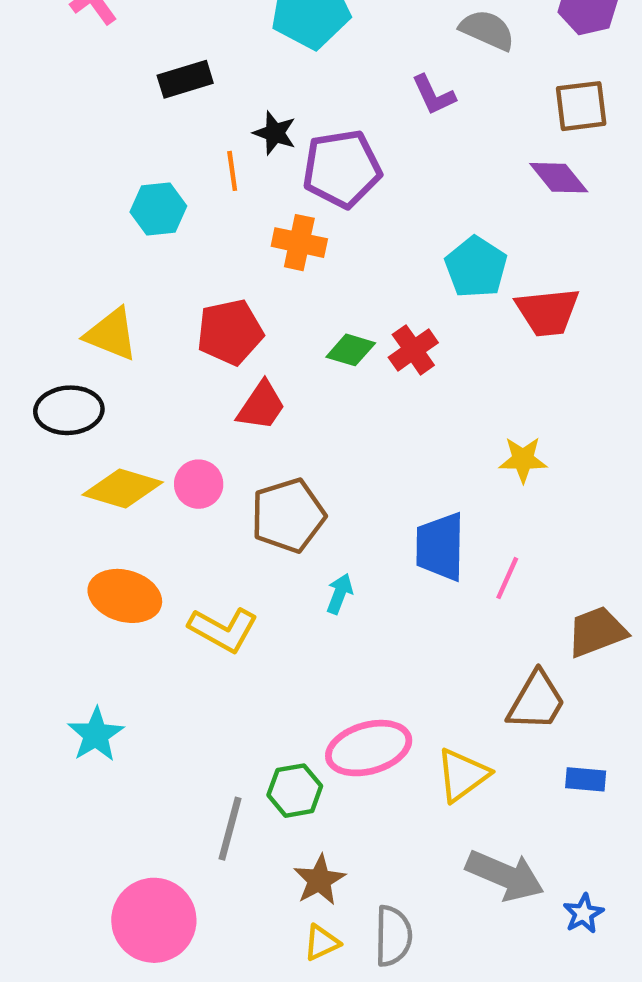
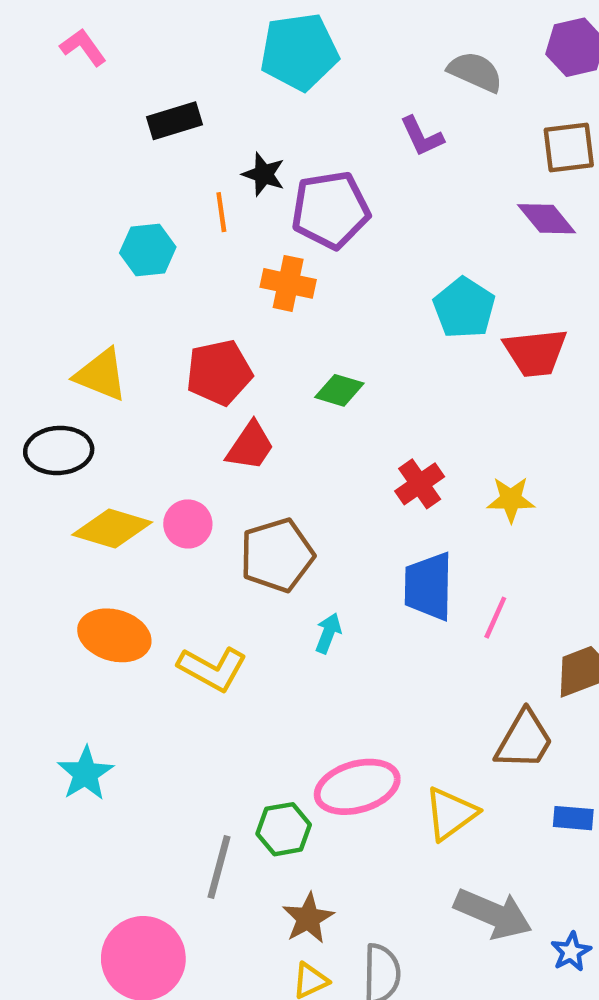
red cross: (413, 350) -> (420, 484), moved

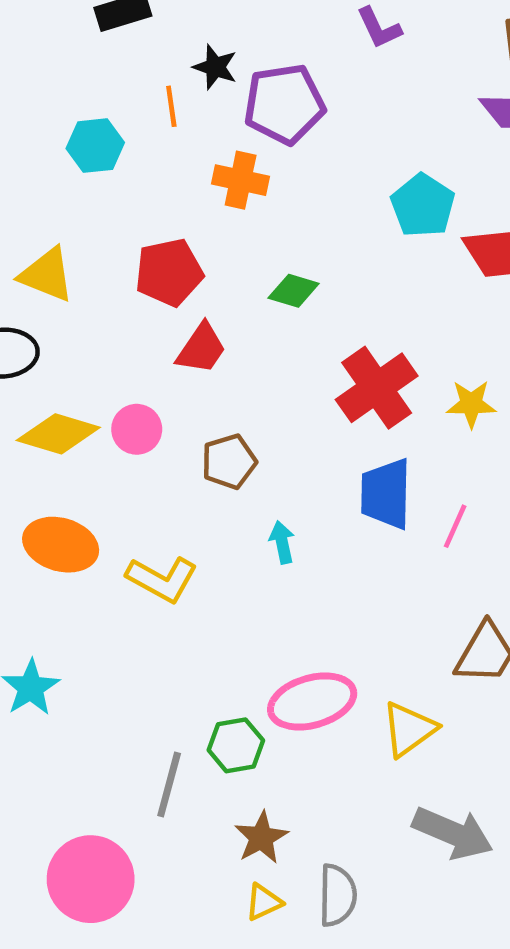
red cross: (420, 484) -> (377, 388), size x1.6
brown pentagon: (277, 555) -> (229, 462), size x0.7
cyan arrow: (328, 633) -> (282, 542), turned -33

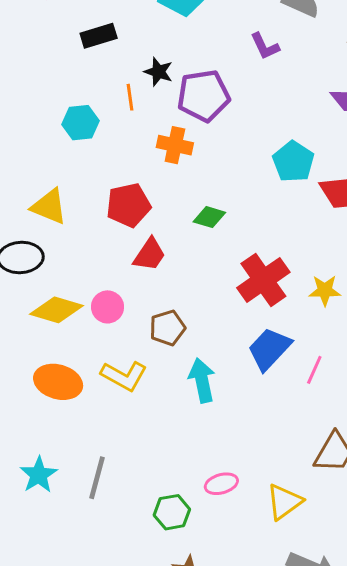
blue trapezoid: (386, 494) -> (269, 349), turned 42
cyan arrow: (282, 542) -> (202, 380), size x1.6
yellow L-shape: (162, 579) -> (124, 376), moved
pink ellipse: (312, 701) -> (221, 484), size x0.6
gray line: (169, 785) -> (97, 478), moved

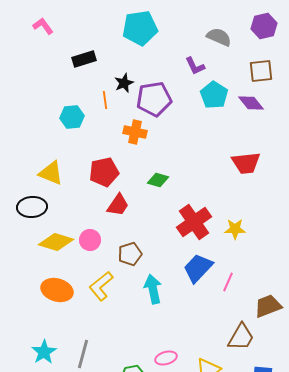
black star: (158, 72) -> (124, 83), turned 30
cyan pentagon: (293, 162) -> (214, 95), moved
yellow L-shape: (124, 376) -> (101, 286), turned 112

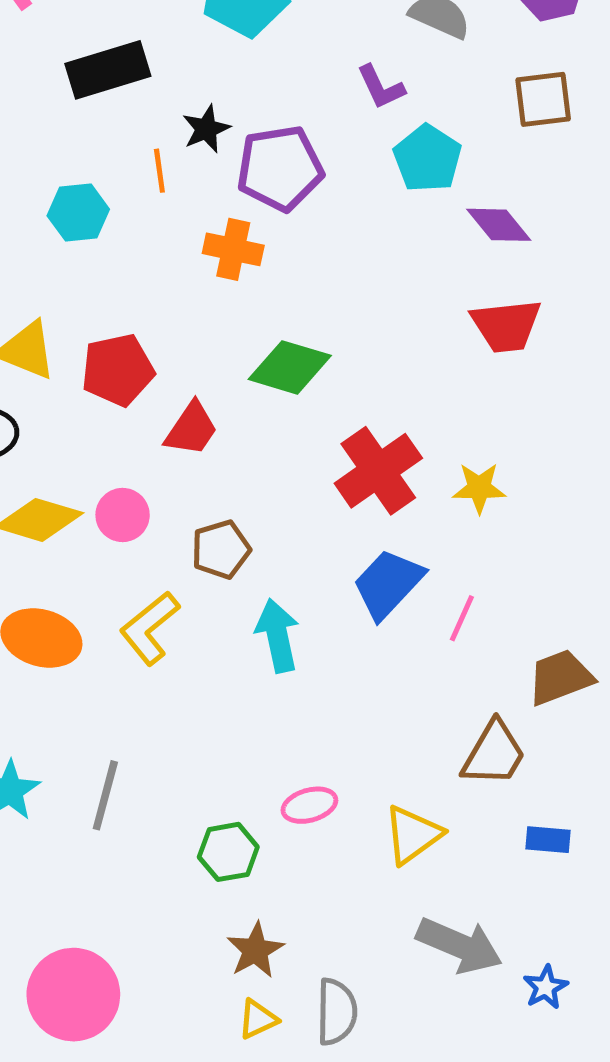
black rectangle: (84, 59) -> (108, 70), size x1.4
purple diamond: (251, 103) -> (499, 225), moved
red pentagon: (104, 172) -> (118, 370), moved
green diamond: (158, 180) -> (290, 367), size x1.5

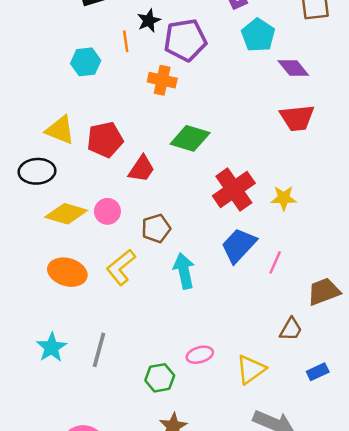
brown trapezoid: (494, 754) -> (291, 329), size x0.7
blue rectangle: (548, 840) -> (318, 372), turned -30

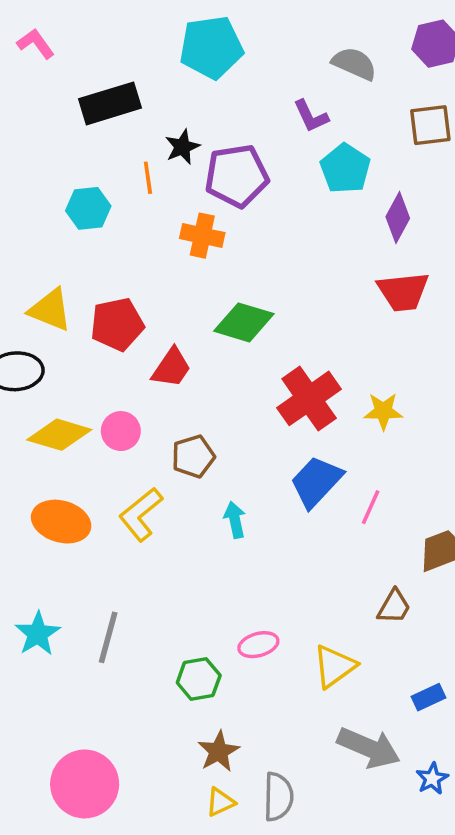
purple diamond: (293, 68) -> (398, 217), turned 68
cyan arrow: (184, 271) -> (235, 520), size x0.7
blue rectangle: (318, 372) -> (429, 697), moved

